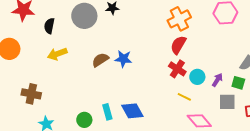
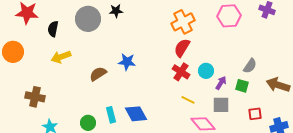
brown semicircle: (100, 60) -> (98, 74), moved
cyan circle: (197, 77) -> (206, 71), moved
gray square: (227, 102) -> (221, 105), moved

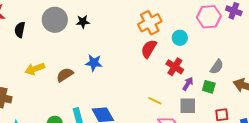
black star: (116, 11) -> (83, 22), moved
pink hexagon: (229, 16) -> (209, 17), moved
yellow arrow: (61, 57) -> (35, 69), moved
cyan circle: (206, 71) -> (180, 38), moved
red cross: (181, 72) -> (175, 67), moved

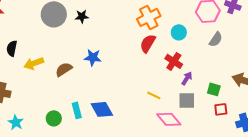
black semicircle: (20, 30) -> (12, 48), moved
gray semicircle: (217, 67) -> (216, 39), moved
green square: (209, 87) -> (214, 89), moved

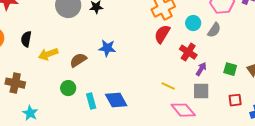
gray semicircle: (216, 39) -> (214, 30), moved
green square: (214, 89) -> (230, 69), moved
green circle: (54, 118) -> (68, 88), moved

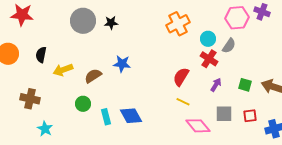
red semicircle: (162, 34) -> (181, 77), moved
red cross: (188, 52) -> (209, 59), moved
gray square: (201, 91) -> (224, 114), moved

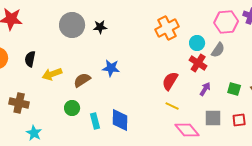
blue diamond: (131, 116) -> (120, 120), turned 30

